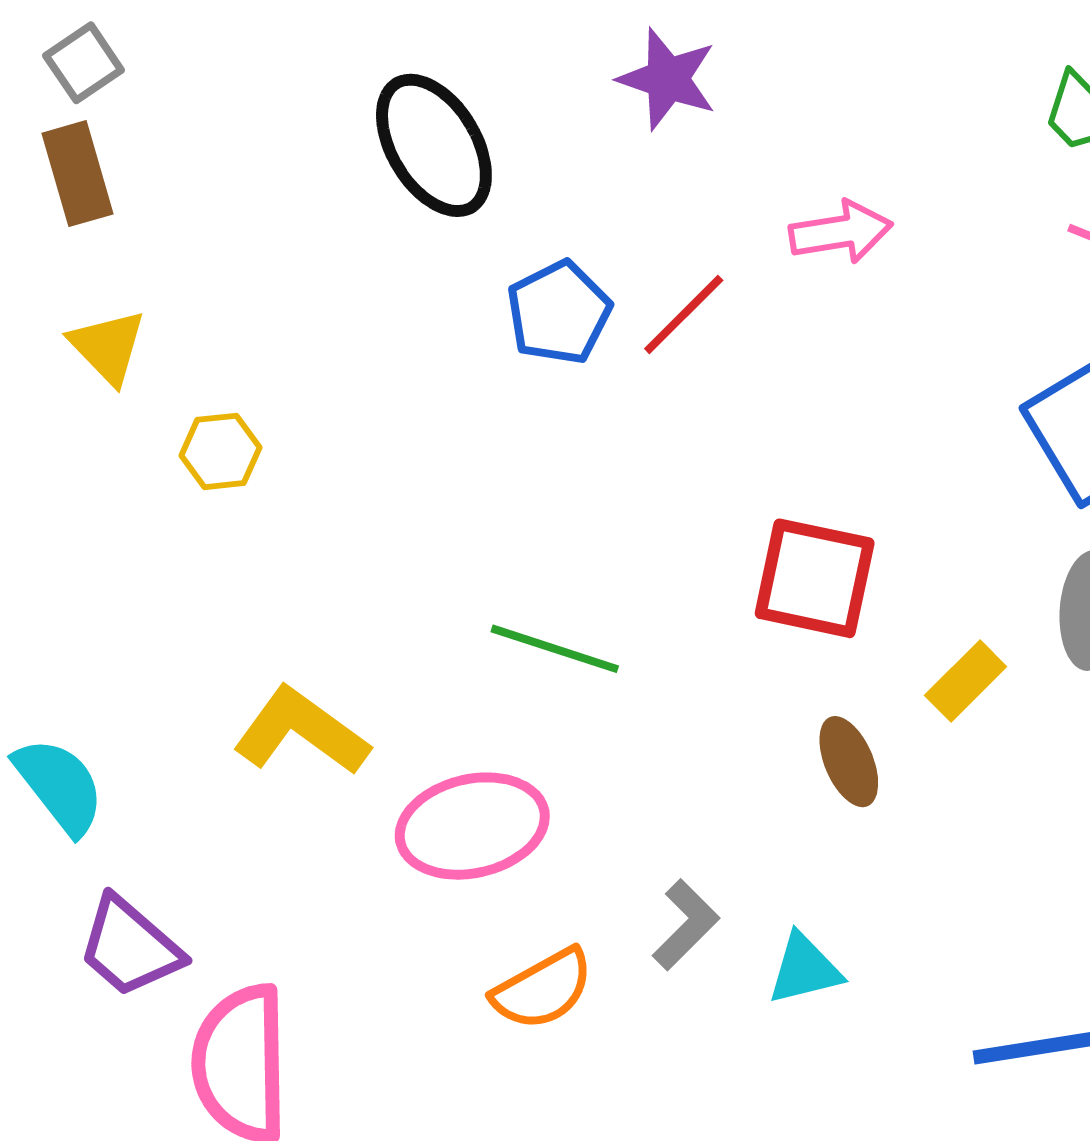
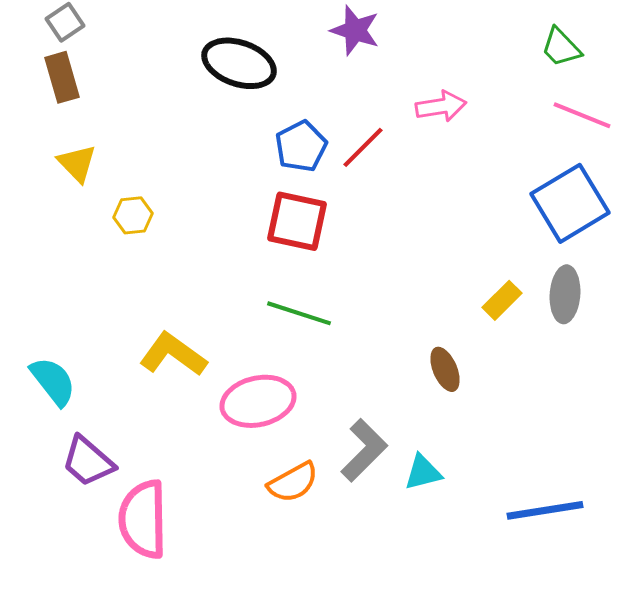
black ellipse: (434, 145) -> (239, 63), turned -40
red square: (815, 578) -> (297, 221), moved
yellow rectangle: (966, 681) -> (502, 300), moved
gray L-shape: (686, 925) -> (364, 450), size x1.4

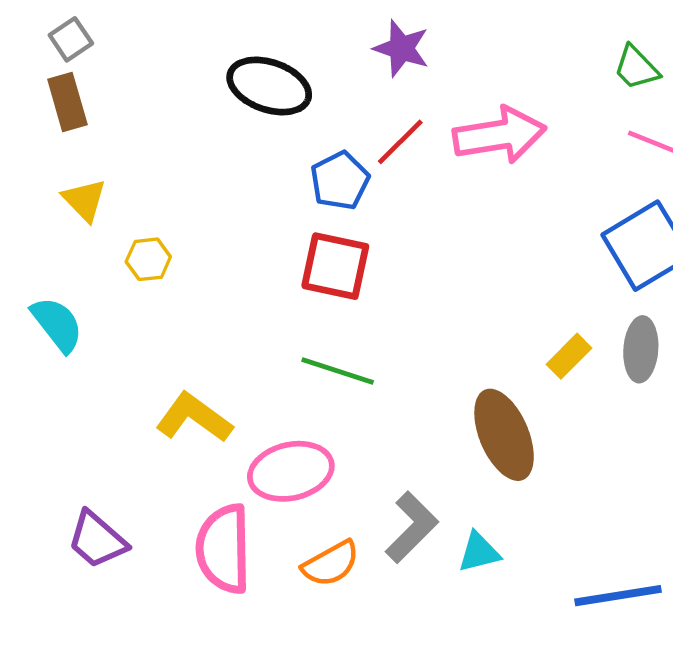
pink arrow: (441, 106) -> (499, 135), size x1.6
red line: (363, 147) -> (400, 142), moved
brown ellipse: (445, 369) -> (504, 435), size x1.8
cyan semicircle: (53, 381) -> (57, 324), moved
pink semicircle: (143, 519) -> (224, 549), moved

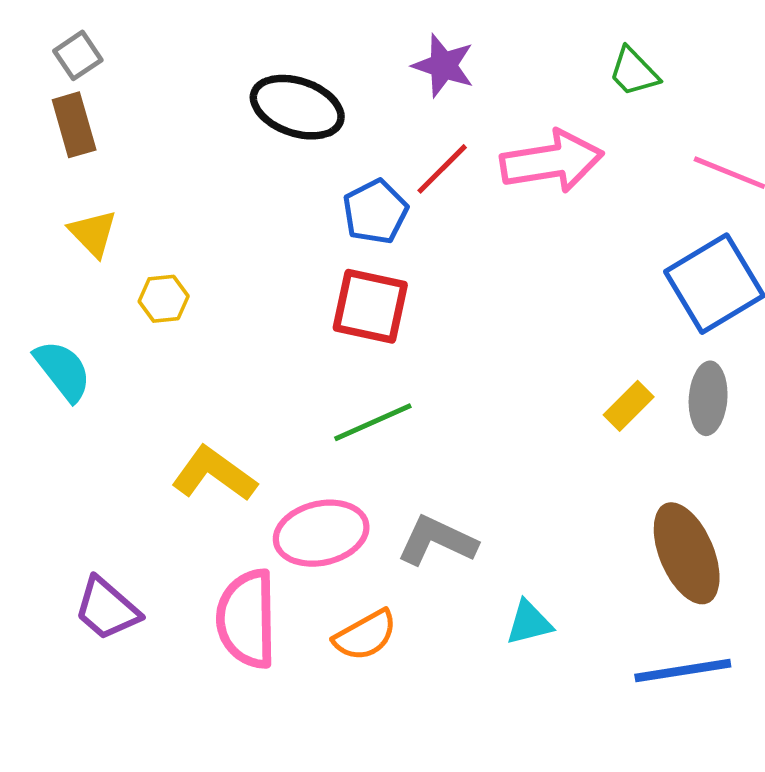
green trapezoid: (636, 68) -> (634, 72), moved
green line: (338, 371) -> (373, 422), turned -42
brown ellipse: (504, 435) -> (687, 553), moved
gray L-shape: (412, 527) -> (437, 541), moved, turned -110

